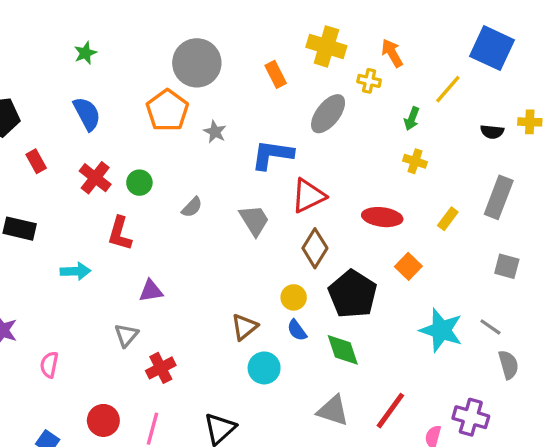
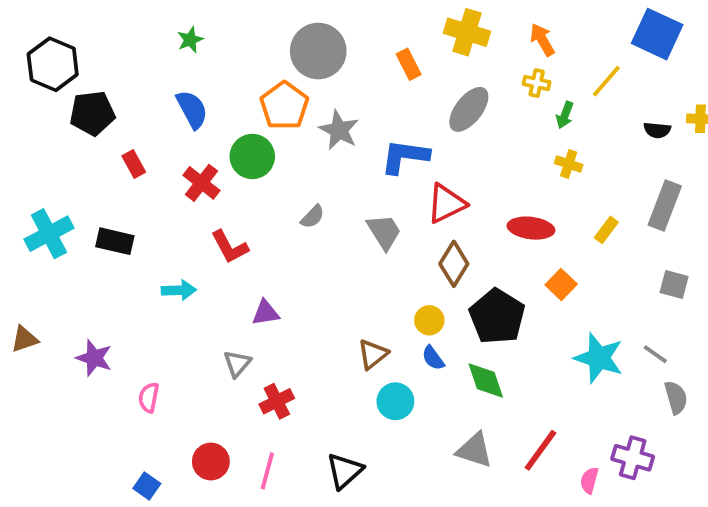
yellow cross: (369, 81) -> (537, 83), moved
gray star: (215, 132) -> (339, 130), size x1.5
green circle: (139, 183) -> (252, 156), moved, size x1.5
red L-shape: (120, 233) -> (230, 247), turned -44

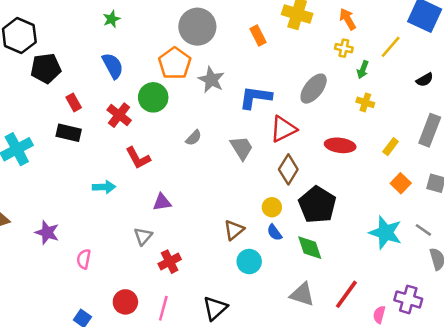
gray ellipse: (469, 109) -> (314, 89), moved
black semicircle: (657, 130) -> (425, 80), turned -36
black rectangle: (115, 241) -> (69, 133), moved
orange square: (561, 285) -> (401, 183), moved

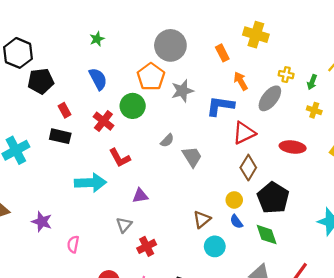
orange arrow: (348, 19) -> (241, 81), moved
yellow cross: (344, 48) -> (286, 75), moved
gray star: (211, 80) -> (182, 91), turned 30
gray trapezoid: (242, 148) -> (192, 157), moved
cyan arrow: (104, 187) -> (90, 183), size x1.6

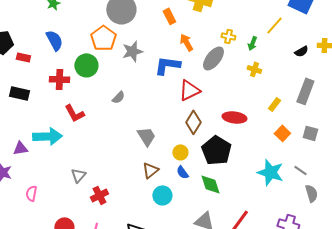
red rectangle: (65, 110) -> (23, 57), moved, turned -48
red cross: (103, 121) -> (59, 79), turned -36
red ellipse: (293, 147) -> (234, 117), moved
gray trapezoid: (192, 157) -> (146, 136), moved
purple triangle: (140, 196) -> (20, 148), moved

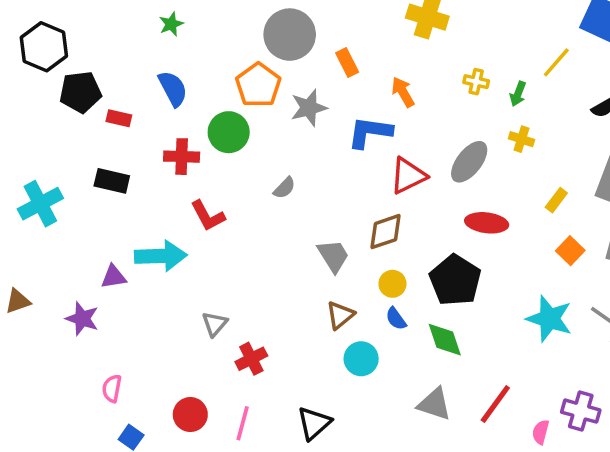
orange rectangle: (169, 16) -> (347, 62), moved
gray ellipse: (213, 58) -> (469, 162), moved
brown diamond: (193, 122) -> (386, 232), moved, turned 40
pink semicircle: (31, 193) -> (112, 388), moved

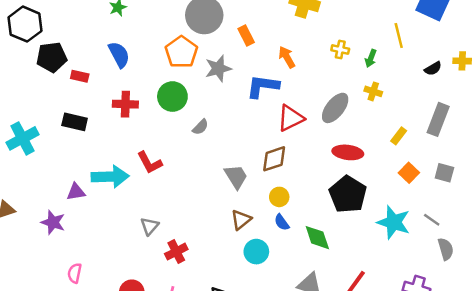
yellow line: (556, 62) -> (399, 36), turned -55
green circle: (229, 132) -> (172, 97), moved
red L-shape: (208, 216) -> (150, 163), moved
black pentagon: (455, 280) -> (348, 194), moved

